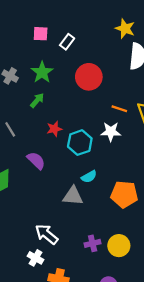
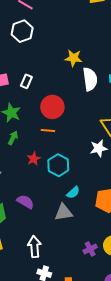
orange line: (119, 109) -> (48, 130), moved
white star: (111, 132) -> (99, 148), moved
purple semicircle: (36, 161) -> (25, 202), moved
white arrow: (47, 234) -> (34, 247), moved, turned 60

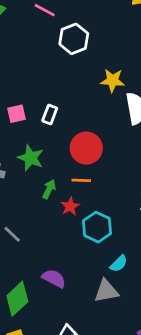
white hexagon: (22, 31) -> (74, 39), moved
green arrow: (13, 138) -> (49, 189), moved
red star: (34, 159) -> (70, 206), moved

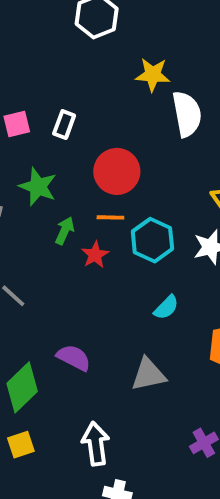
cyan hexagon: (97, 227) -> (152, 240), moved
cyan semicircle: (119, 264) -> (166, 307), moved

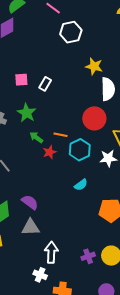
red circle: (117, 171) -> (94, 118), moved
green arrow: (65, 231) -> (36, 137), turned -88
gray triangle: (149, 374) -> (31, 227), moved
white arrow: (96, 444) -> (51, 252), moved

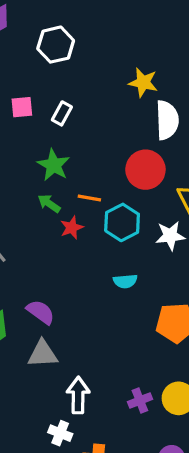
white hexagon: (71, 32) -> (56, 45), moved
green star: (27, 113) -> (54, 165), moved
cyan semicircle: (81, 185) -> (125, 281), turned 32

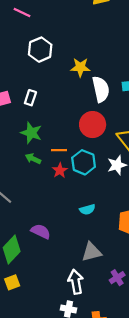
white hexagon: (56, 45) -> (40, 50), moved
red star: (72, 228) -> (60, 170), moved
cyan semicircle: (125, 281) -> (87, 209), moved
gray triangle: (43, 354) -> (92, 252), moved

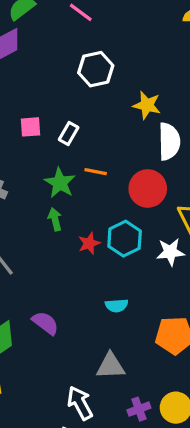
orange line: (59, 150) -> (96, 172), moved
green arrow: (33, 159) -> (55, 219), turned 40
white arrow: (76, 282) -> (80, 403), turned -30

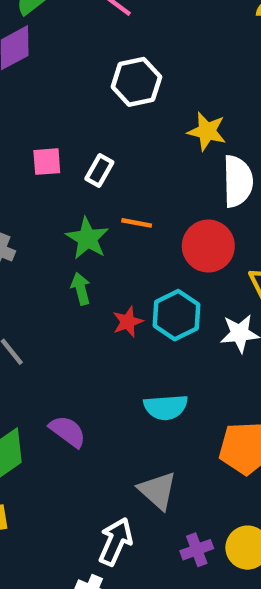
cyan semicircle: (117, 306) -> (166, 407), size x1.4
gray triangle: (111, 366) -> (158, 491), turned 44
white arrow: (80, 403) -> (116, 542), turned 52

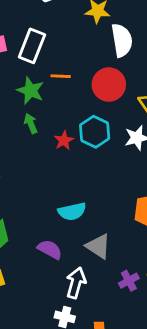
white rectangle: (99, 171) -> (32, 46), size x1.6
cyan semicircle: (166, 407) -> (72, 211), moved
purple semicircle: (68, 431) -> (50, 249), moved

